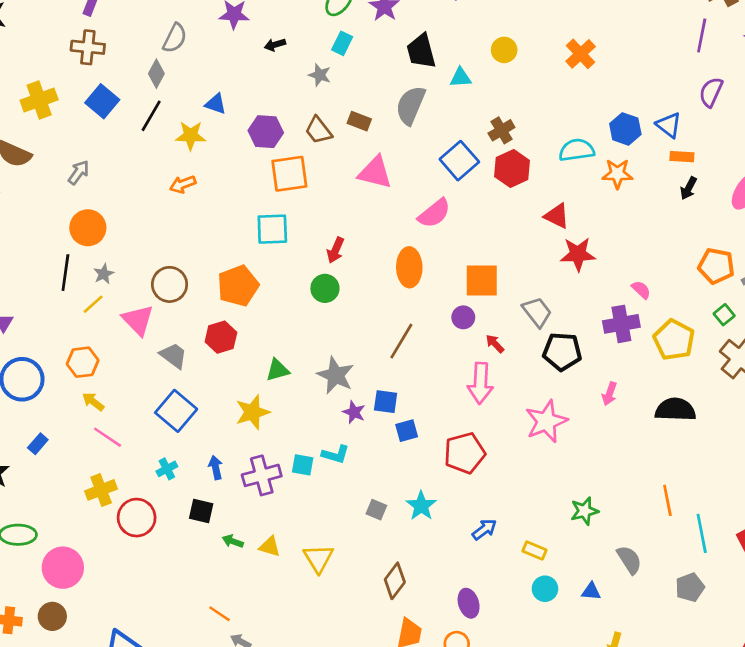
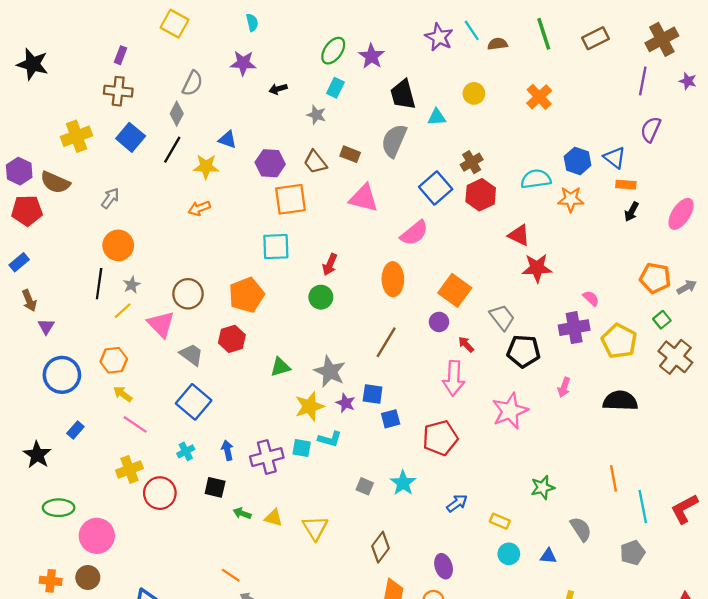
orange square: (482, 280) -> (455, 290), turned 36
yellow star: (253, 412) -> (310, 406), moved

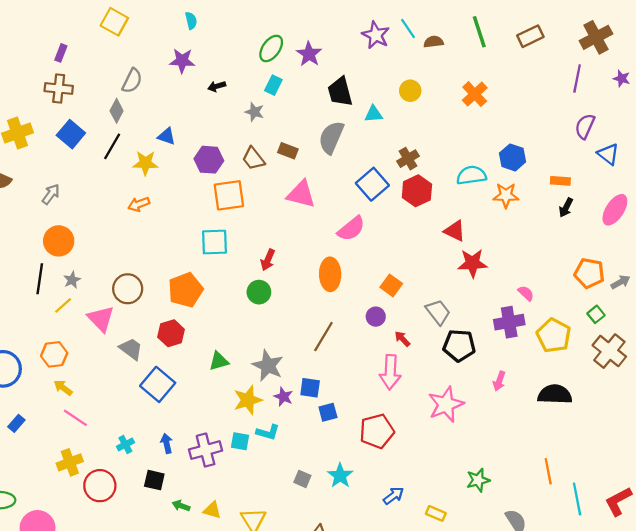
blue triangle: (615, 158) -> (608, 154), moved
orange square: (455, 290) -> (391, 285), size x0.7
blue square: (194, 402) -> (158, 384), moved

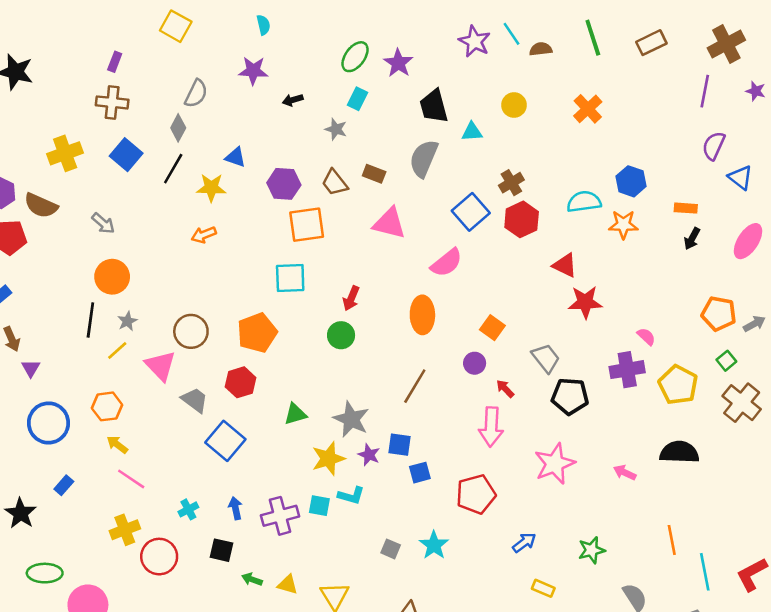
gray arrow: (51, 194) -> (103, 223), turned 95
pink arrow: (499, 381) -> (625, 473), moved, turned 96
blue arrow: (394, 496) -> (524, 543), moved

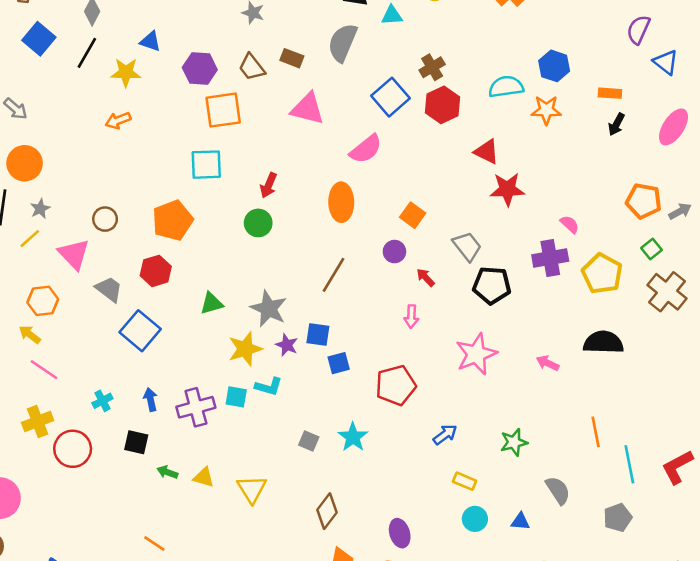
brown circle: (191, 331) -> (105, 219), size x0.7
orange hexagon: (107, 406) -> (43, 301), moved
pink arrow: (491, 427) -> (411, 316), size x0.6

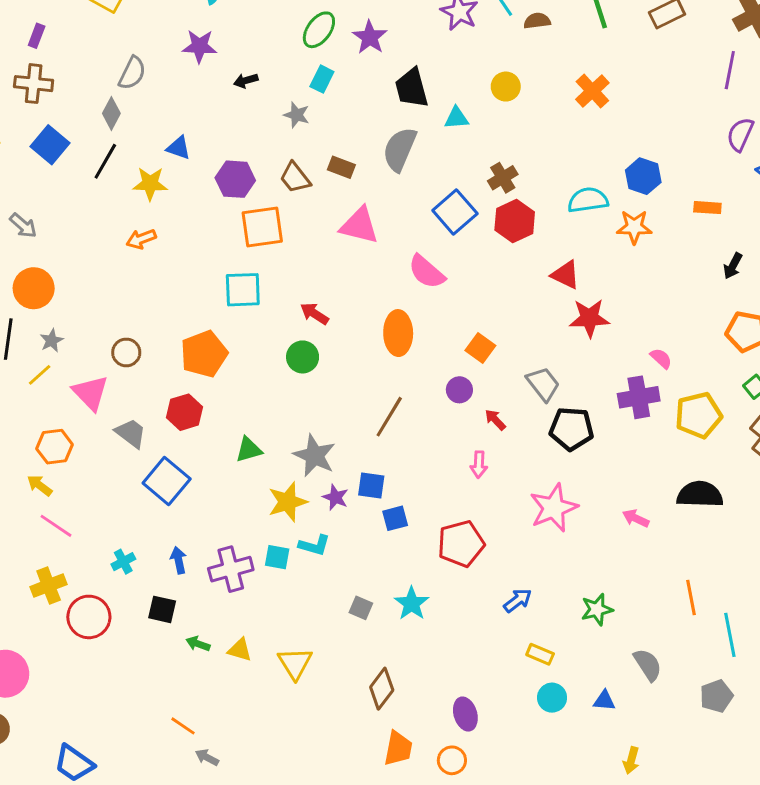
black arrow: (616, 124) -> (733, 266), moved
pink semicircle: (366, 149) -> (427, 272), turned 80
red arrow: (269, 185) -> (314, 314), turned 100
yellow pentagon: (602, 274) -> (698, 415), turned 30

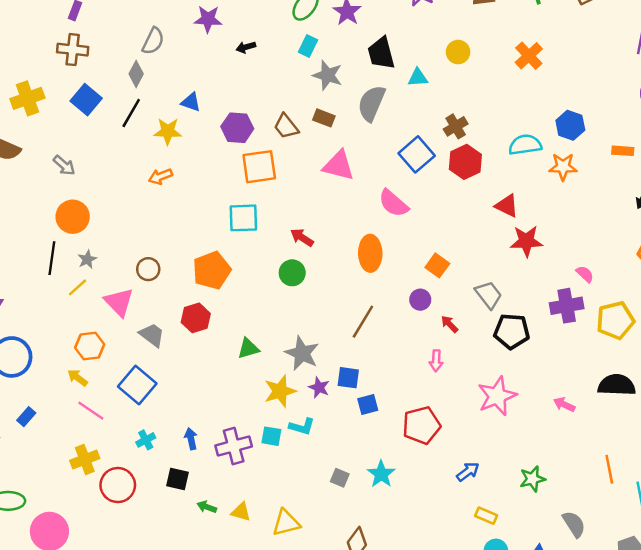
gray star: (297, 115) -> (328, 75), moved, size x1.4
blue square: (167, 481) -> (137, 385), moved
yellow triangle: (295, 663) -> (286, 523), turned 48

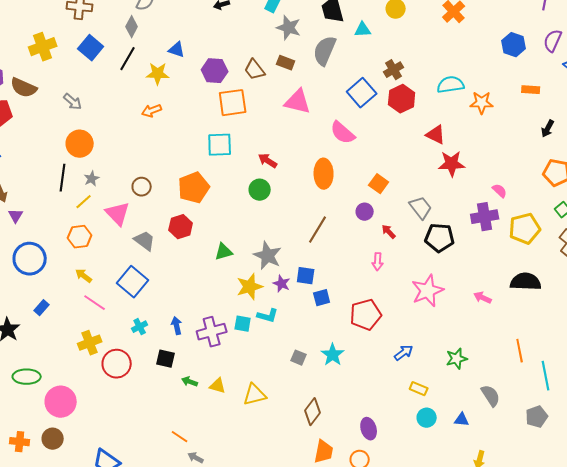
blue hexagon: (570, 125) -> (514, 45), moved
orange hexagon: (90, 346) -> (80, 237), moved

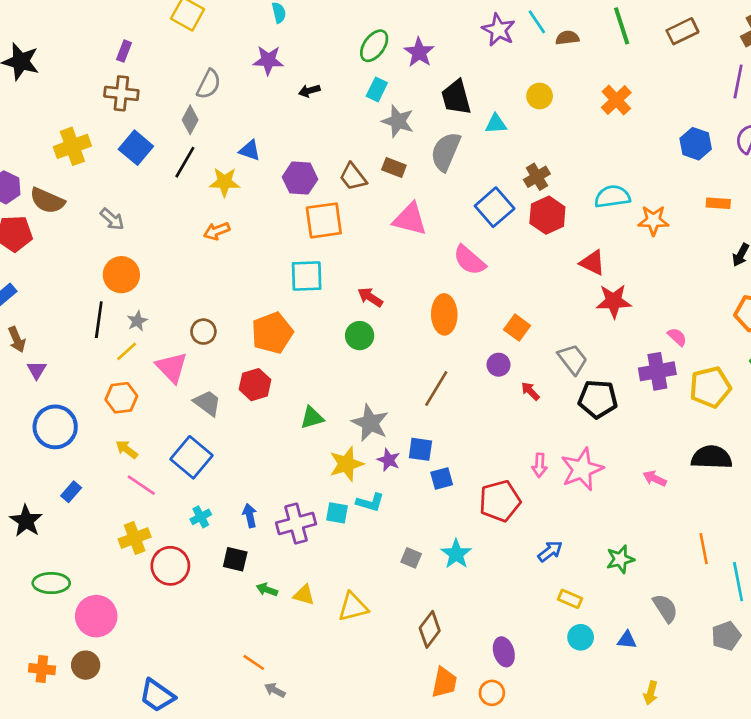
pink arrow: (378, 262) -> (540, 465), moved

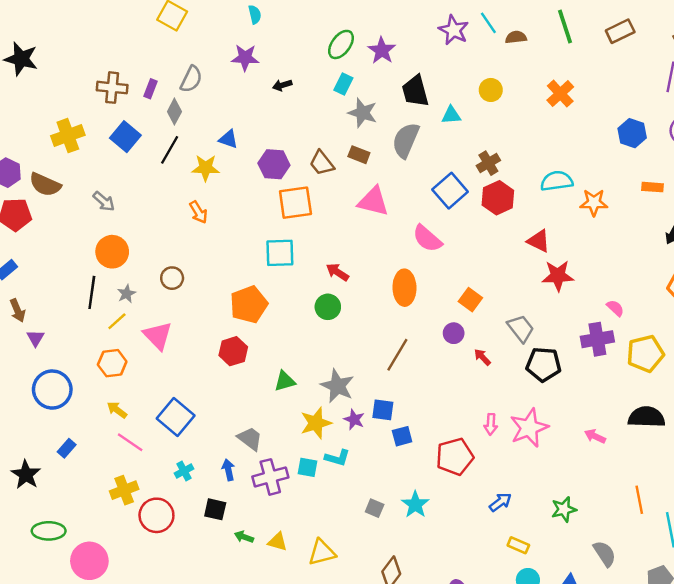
purple rectangle: (124, 51) -> (150, 89), moved
orange arrow: (217, 231) -> (198, 212), turned -100
brown circle: (203, 332) -> (172, 278), moved
gray trapezoid: (207, 403) -> (250, 439), moved

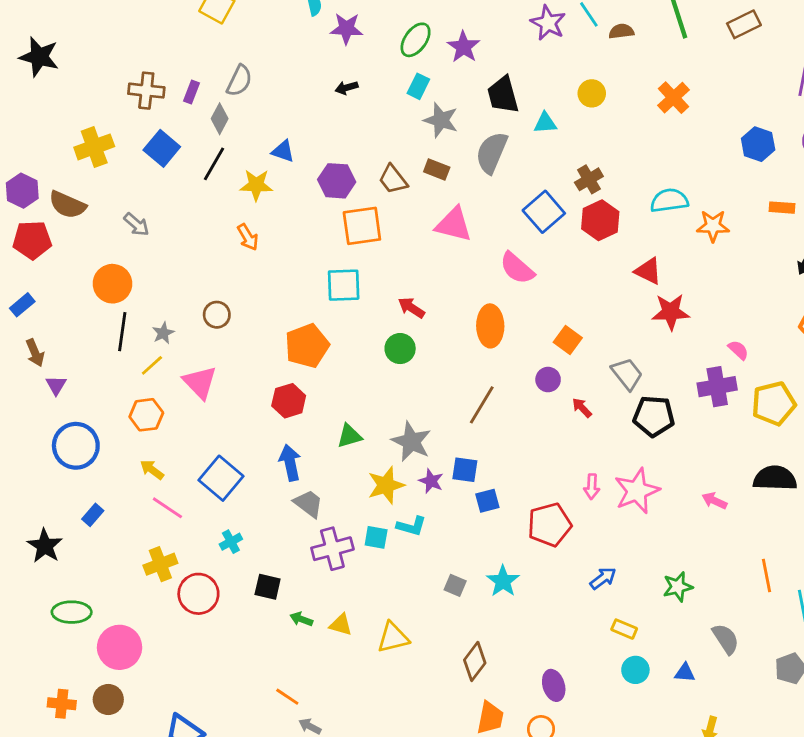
purple star: (245, 58) -> (346, 29), moved
orange circle: (112, 252) -> (112, 284), moved
blue arrow: (228, 470) -> (290, 463), moved, size x1.4

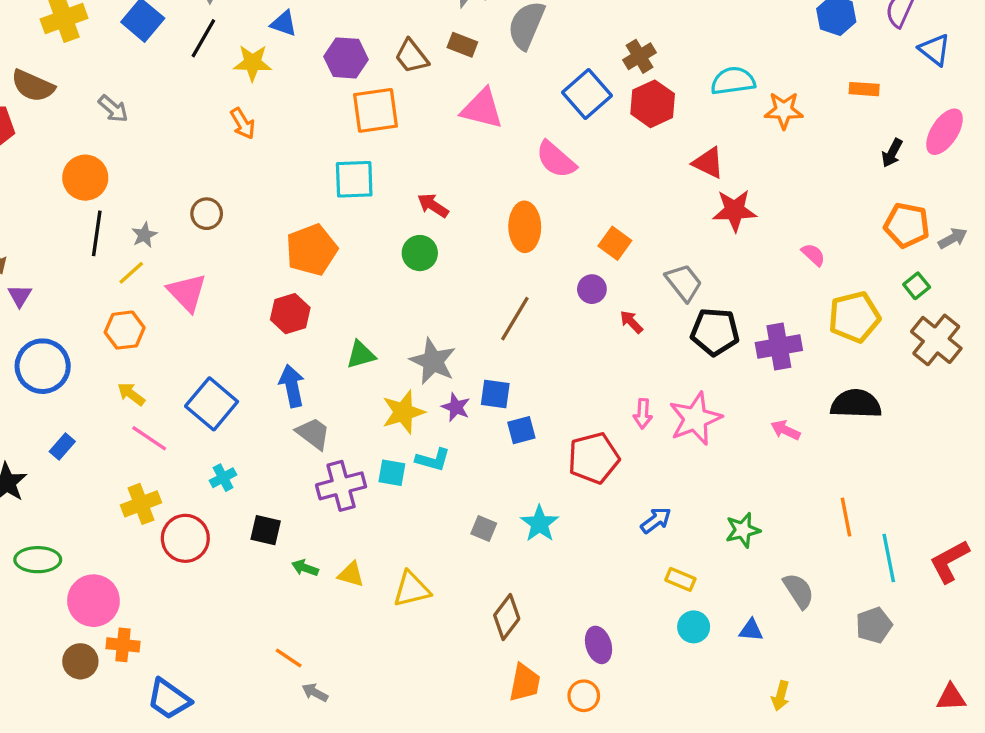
purple cross: (717, 387) -> (779, 346), moved
orange cross: (62, 704) -> (123, 645), moved

